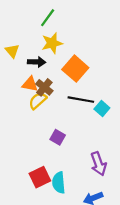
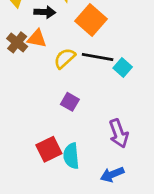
brown cross: (44, 87) -> (17, 42), moved
yellow semicircle: (38, 101) -> (65, 58), moved

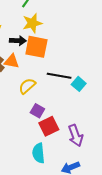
orange square: (91, 20) -> (36, 47), moved, turned -30
yellow semicircle: (65, 58) -> (27, 86), moved
red square: (49, 149) -> (49, 126), moved

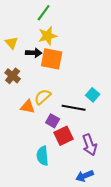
orange triangle: (12, 61) -> (28, 107), moved
black line: (59, 76) -> (74, 108), moved
cyan semicircle: (38, 153) -> (43, 156), moved

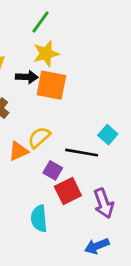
orange triangle: (28, 107) -> (18, 151), turned -35

